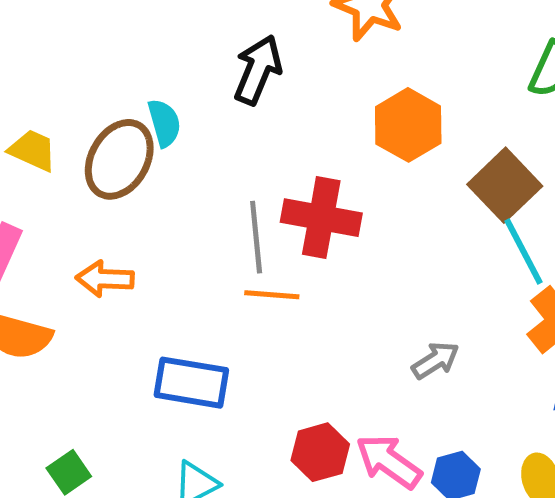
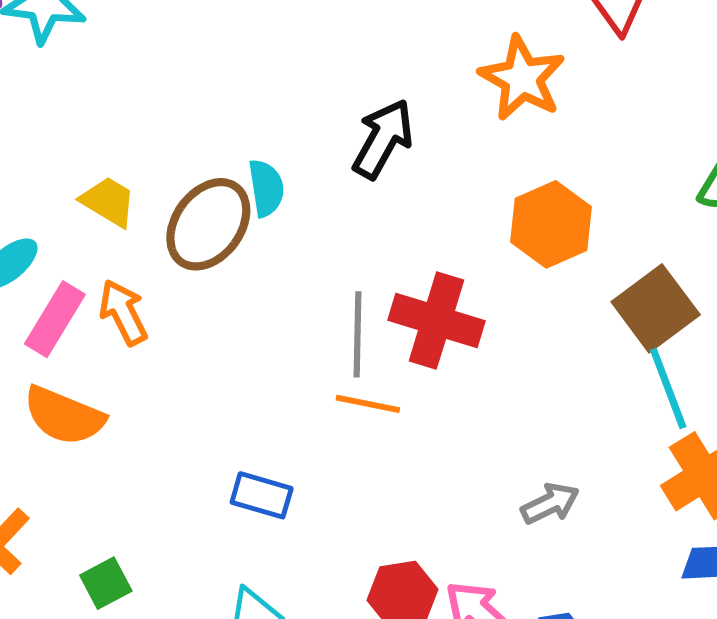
orange arrow: (105, 279) -> (123, 312), moved, turned 54
blue rectangle: (191, 383) -> (262, 495), size x0.7

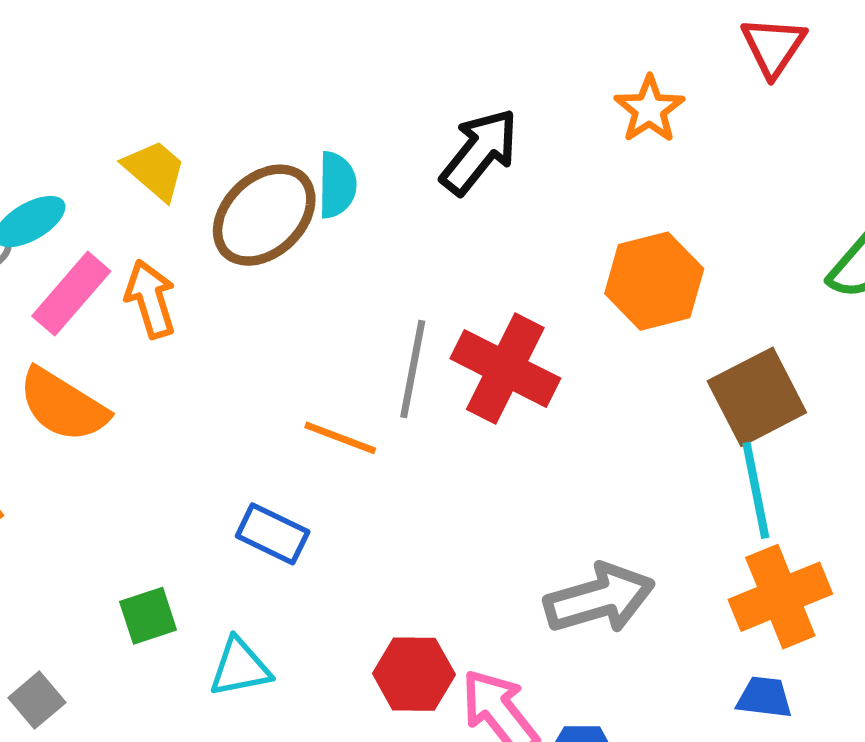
orange star: (522, 78) -> (649, 109), size x0.7
orange line: (368, 404) -> (340, 438), moved
gray arrow: (550, 503) -> (599, 599), size x1.6
green square: (106, 583) -> (148, 616), moved

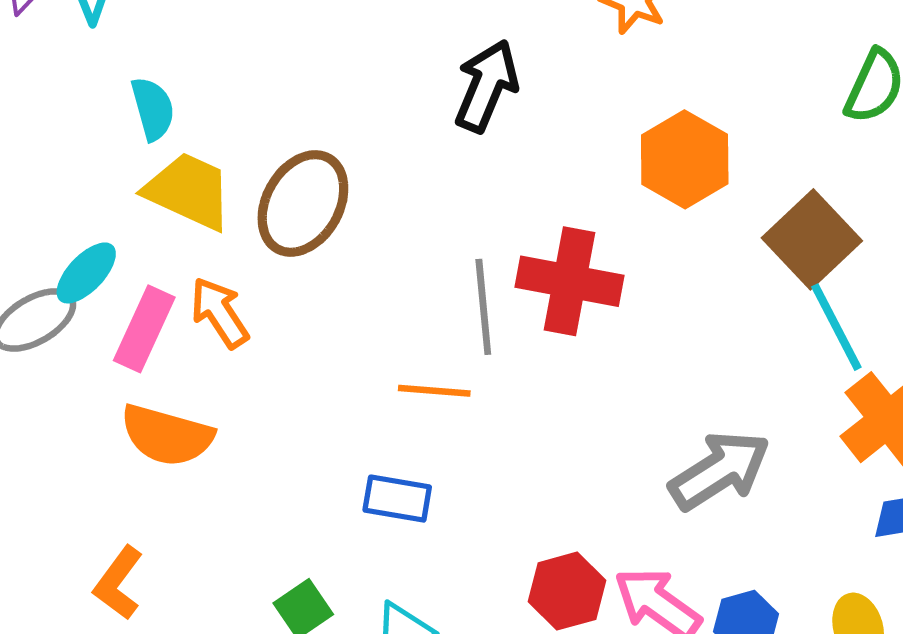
yellow trapezoid: (155, 170) -> (189, 191), size x1.4
cyan semicircle: (337, 185) -> (153, 109), moved

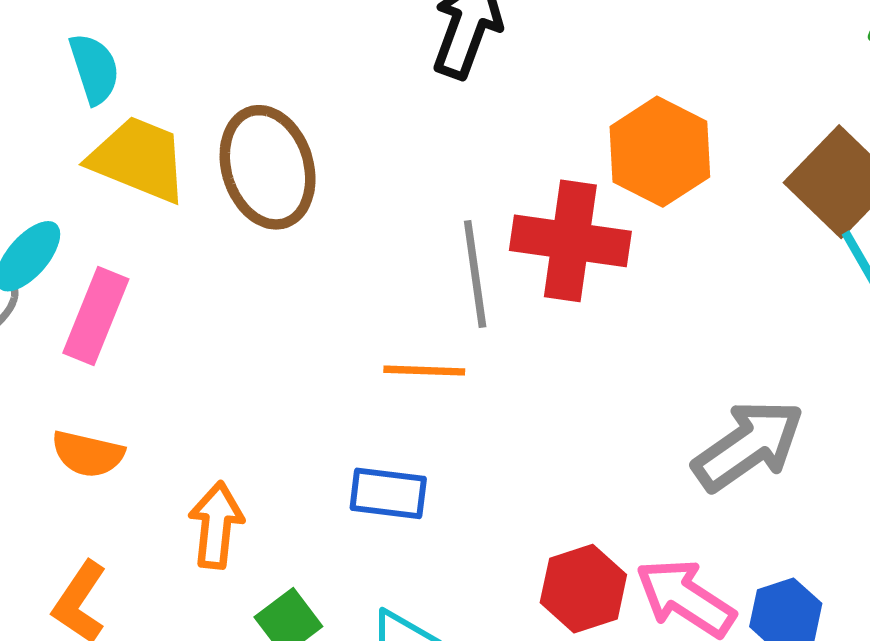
orange hexagon: (685, 159) -> (660, 152), moved
brown ellipse: (303, 203) -> (268, 167), turned -44
orange arrow: (220, 313) -> (216, 525), moved, turned 42
orange semicircle: (167, 435) -> (88, 454), moved, size x0.7

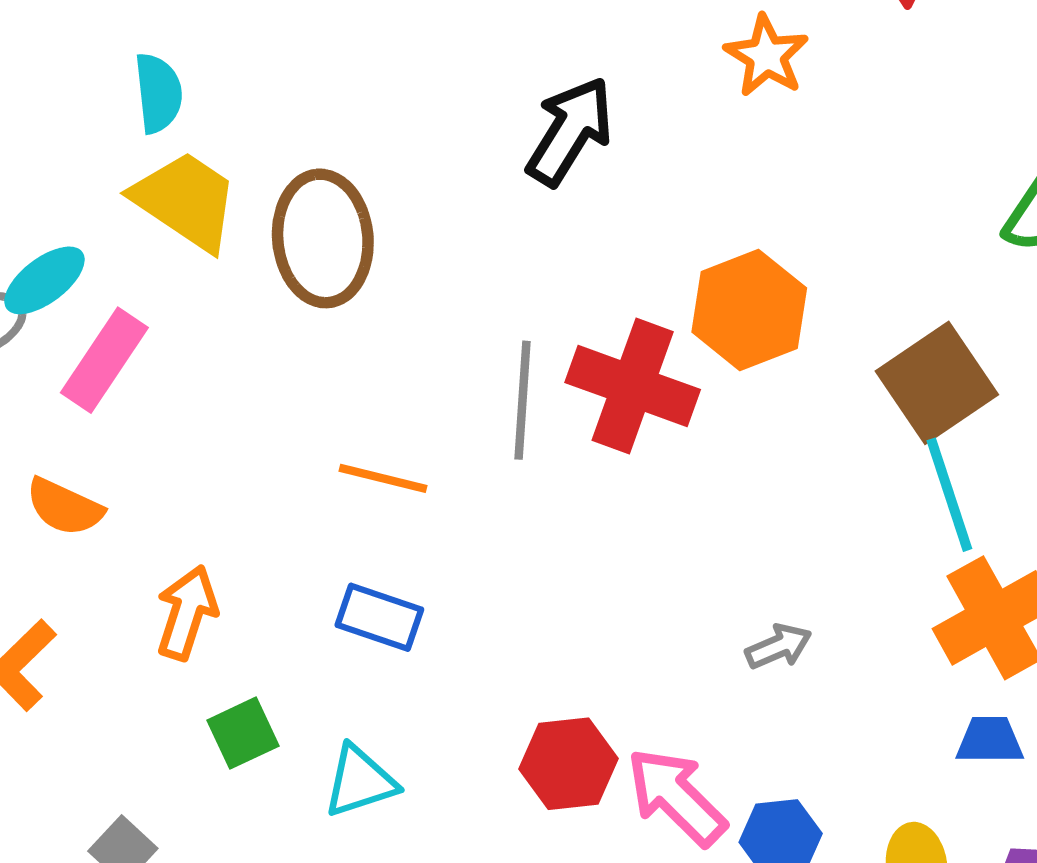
orange line: (424, 371) -> (383, 478), moved
gray arrow: (748, 445) -> (779, 647), size x0.5

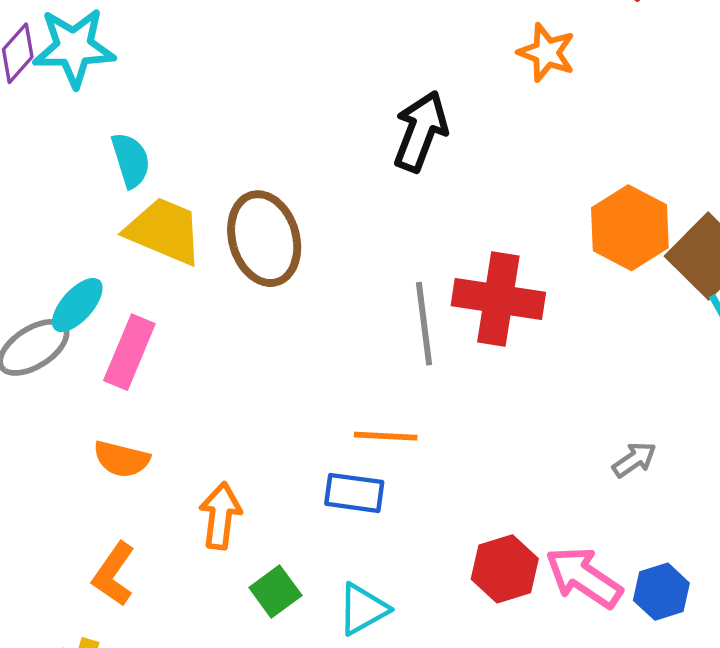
orange hexagon: (749, 310) -> (630, 228), moved
orange line: (383, 478) -> (386, 436), moved

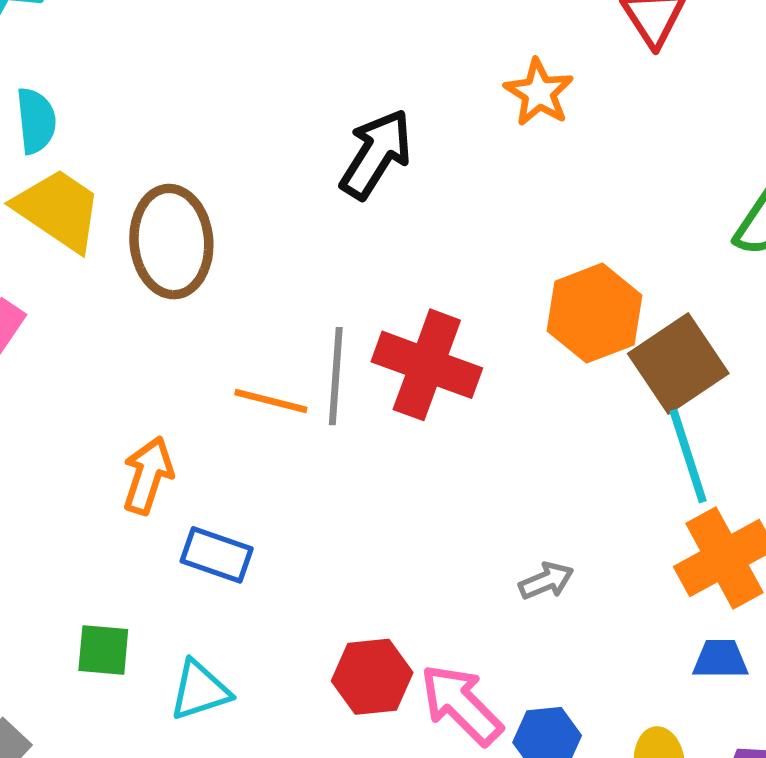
orange line: (386, 436) -> (271, 401), moved
orange arrow: (220, 516) -> (148, 475), moved
green square: (275, 591) -> (103, 650), turned 30

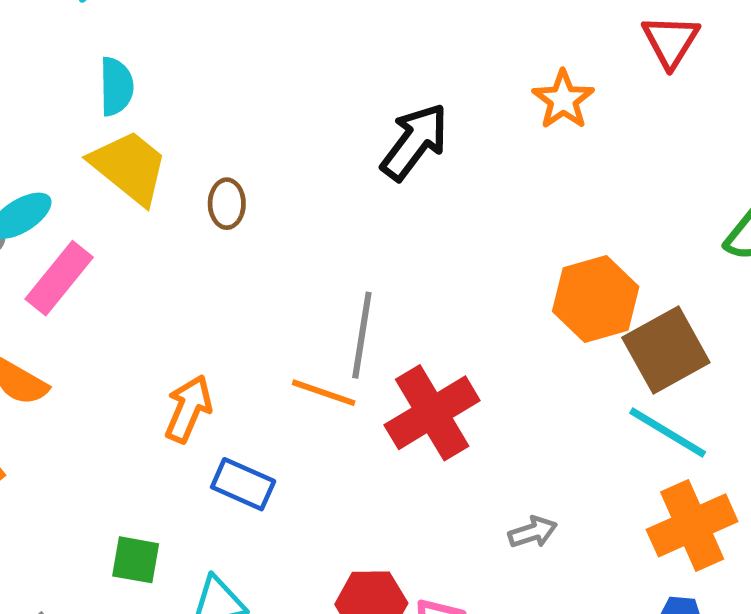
brown ellipse: (171, 242) -> (227, 204), size x0.5
red cross: (427, 365) -> (432, 413), moved, turned 34
orange line: (271, 401) -> (324, 393), moved
cyan line: (688, 456) -> (668, 433), turned -46

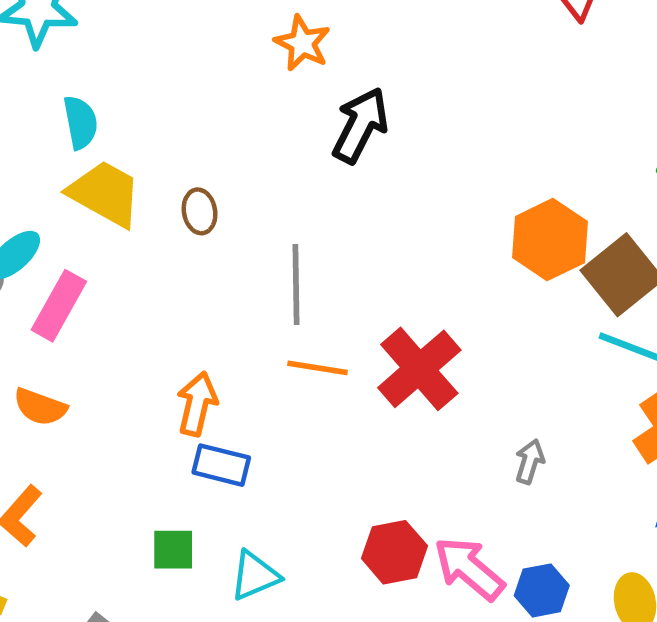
orange star: (563, 100) -> (302, 43), moved
gray line: (362, 335) -> (296, 284), moved
blue rectangle: (243, 484) -> (221, 465), moved
gray arrow: (533, 532) -> (530, 461), turned -45

